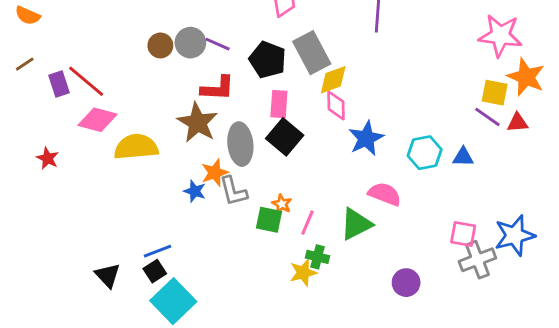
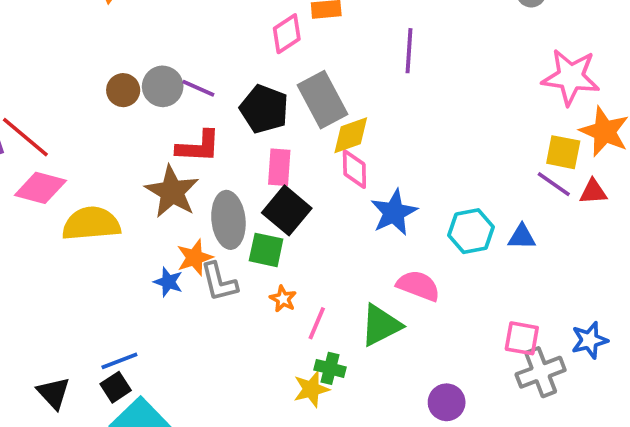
green square: (269, 220) -> (266, 250), moved
blue star: (515, 235) -> (589, 340), size x0.7

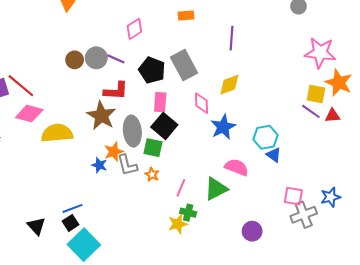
pink diamond: (287, 34) -> (134, 29), moved
yellow diamond: (351, 135) -> (229, 85), moved
blue triangle: (522, 237) -> (274, 155), moved, turned 35
orange star: (283, 299) -> (152, 174), moved

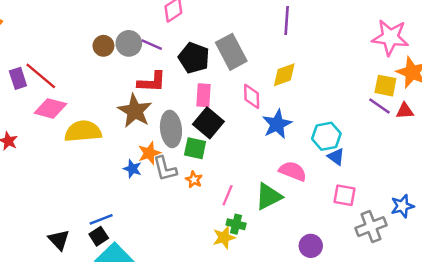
pink square: (293, 196) -> (345, 195), moved

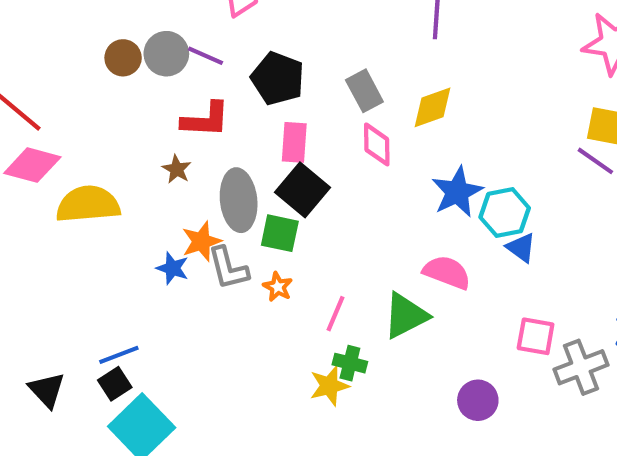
gray rectangle: (231, 52) -> (364, 91), moved, size x0.7
brown star: (135, 111) -> (177, 169), size x0.5
blue star: (277, 124) -> (457, 192), moved
pink square: (345, 195) -> (536, 336), moved

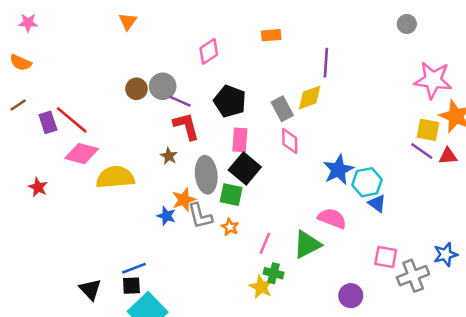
purple line: (206, 56) -> (180, 101), moved
yellow diamond: (432, 107) -> (310, 97), moved
red L-shape: (206, 120) -> (186, 126), turned -108
black square: (115, 384) -> (131, 286), turned 30
yellow star: (329, 386) -> (261, 287), turned -30

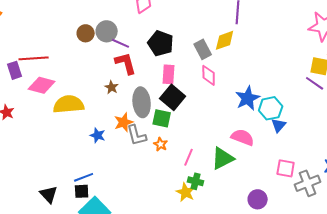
red line: (72, 120) -> (34, 58), turned -44
purple rectangle: (48, 122) -> (15, 70), moved
blue triangle: (377, 203) -> (279, 125), turned 35
blue star: (166, 216) -> (98, 135), moved

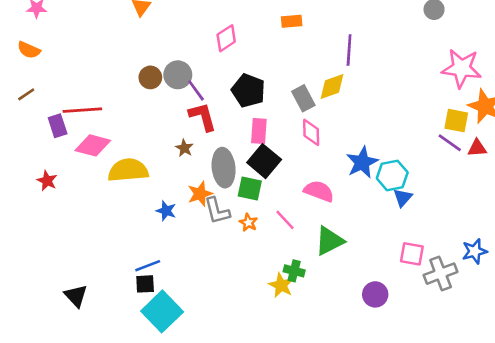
purple line: (121, 43) -> (196, 90), turned 30
pink semicircle: (243, 137) -> (319, 191), moved
pink line: (189, 157) -> (285, 220), moved, turned -66
black triangle: (49, 194) -> (76, 296), moved

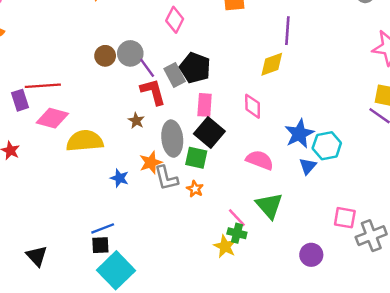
pink diamond: (226, 38) -> (175, 20), turned -30
gray rectangle: (303, 98) -> (175, 75), moved
blue triangle: (403, 198) -> (308, 166), moved
pink line: (285, 220) -> (237, 218), moved
green triangle: (329, 241) -> (269, 206), turned -44

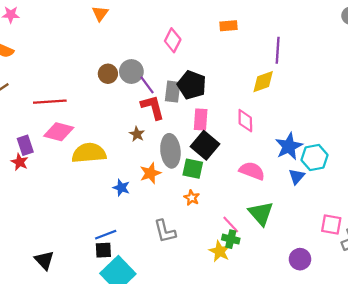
gray rectangle: (175, 75) -> (173, 92), turned 35
purple rectangle: (20, 100) -> (25, 145), moved
gray L-shape: (166, 178) -> (165, 231), moved

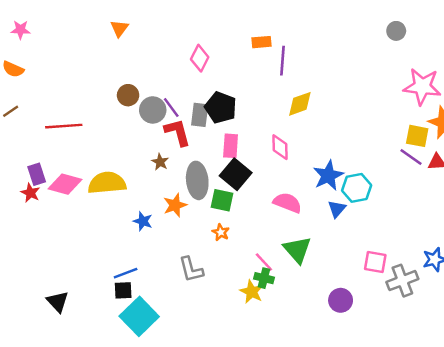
purple line: (278, 50) -> (282, 61), moved
gray circle: (131, 72) -> (153, 110), moved
pink diamond: (59, 132) -> (65, 184), moved

